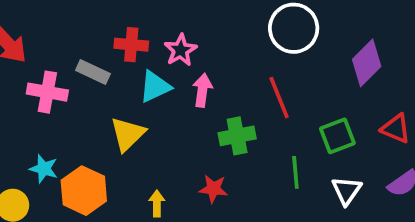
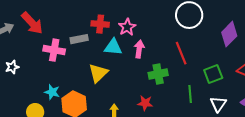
gray rectangle: (93, 72) -> (79, 39), turned -36
cyan triangle: (155, 87) -> (113, 47), turned 30

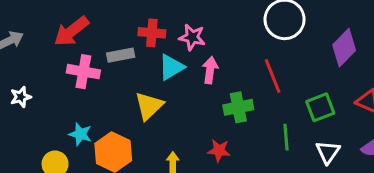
red arrow: (32, 23) -> (71, 31), moved, turned 95
pink star: (127, 27) -> (192, 37), turned -30
cyan triangle: (113, 47) -> (171, 67), turned -36

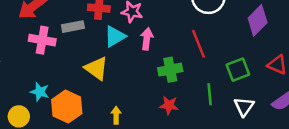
yellow triangle: (149, 106) -> (96, 68), turned -40
red star: (219, 151) -> (169, 105), moved

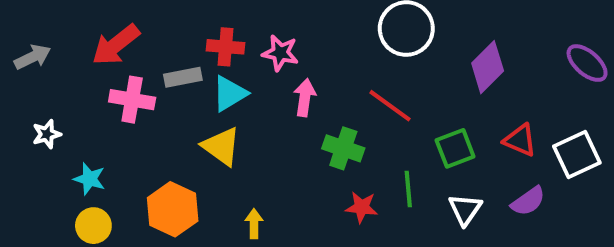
cyan triangle: (115, 36) -> (230, 94), moved
red line: (198, 44) -> (390, 106), turned -32
green cross: (170, 70) -> (343, 148), turned 30
cyan star: (40, 92) -> (89, 179), moved
red star: (169, 105) -> (362, 207), moved

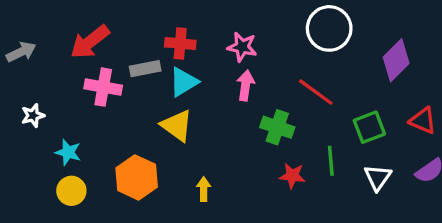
pink star: (280, 53) -> (242, 47), moved

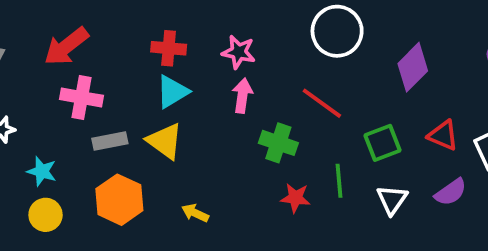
gray rectangle: (145, 69) -> (110, 141), moved
yellow arrow: (204, 189) -> (195, 213), turned -65

